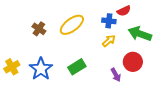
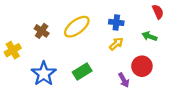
red semicircle: (124, 11) -> (158, 12), moved, turned -88
green arrow: (140, 34) -> (149, 36), size x0.6
yellow cross: (12, 67) -> (13, 50), moved

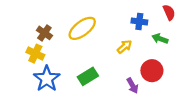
blue cross: (116, 22) -> (139, 21), moved
yellow cross: (13, 50) -> (35, 54), moved, turned -35

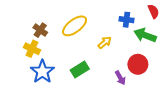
green arrow: (160, 39) -> (145, 35), size x1.5
yellow arrow: (124, 47) -> (105, 43), moved

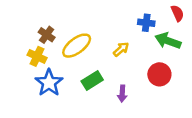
yellow ellipse: (75, 26) -> (77, 46), moved
purple arrow: (120, 78) -> (122, 94), moved, turned 32

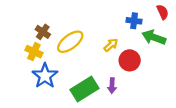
red circle: (159, 74) -> (130, 60), moved
green rectangle: (92, 80) -> (85, 89), moved, size x1.4

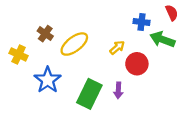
yellow cross: (34, 52) -> (19, 54), moved
green rectangle: (85, 89) -> (89, 94), turned -32

